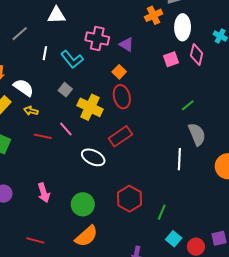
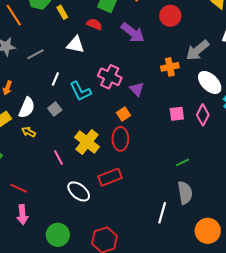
white ellipse: (183, 27) -> (210, 82), moved, turned -60
white semicircle: (24, 88) -> (27, 108), turned 65
gray square: (65, 90) -> (55, 109), moved
red line: (43, 136) -> (19, 188), moved

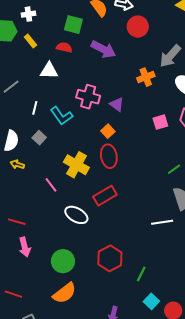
white line: (162, 213) -> (162, 222), turned 75

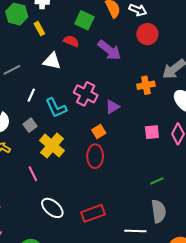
purple triangle: (117, 104) -> (112, 107), turned 42
yellow cross: (76, 165) -> (52, 146), moved
red rectangle: (105, 196) -> (93, 213), moved

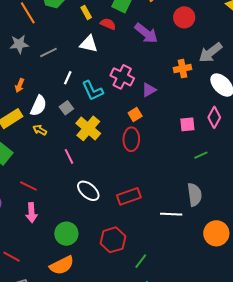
yellow rectangle: (39, 29) -> (86, 12), moved
pink square: (152, 132) -> (187, 124), moved
green line: (157, 181) -> (201, 155), moved

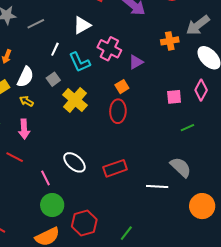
white triangle: (89, 44) -> (82, 25), moved, turned -42
pink line: (69, 156) -> (45, 178), moved
gray semicircle: (195, 195) -> (181, 167), turned -40
pink arrow: (32, 213) -> (24, 129), moved
red hexagon: (113, 240) -> (84, 223), moved

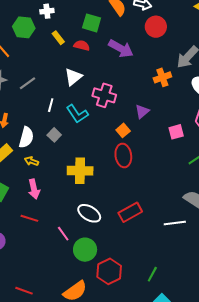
purple triangle: (136, 62) -> (142, 111), moved
yellow cross: (75, 100) -> (80, 171), moved, turned -30
green circle: (52, 205) -> (85, 250), moved

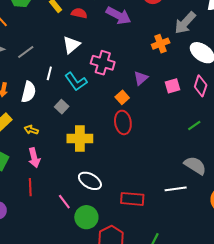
pink square: (176, 132) -> (172, 86), moved
gray square: (54, 135) -> (62, 107), moved
white semicircle: (26, 137) -> (29, 92), moved
red rectangle: (130, 212) -> (132, 199), moved, turned 35
red line: (29, 218) -> (30, 187), turned 72

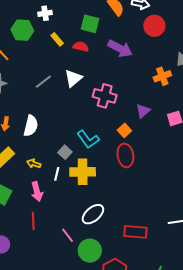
gray line: (26, 52) -> (43, 82), moved
white line: (49, 73) -> (57, 174), moved
cyan L-shape: (76, 82) -> (88, 139), moved
gray square: (62, 107) -> (65, 152), moved
white ellipse: (90, 181) -> (93, 214), turned -70

